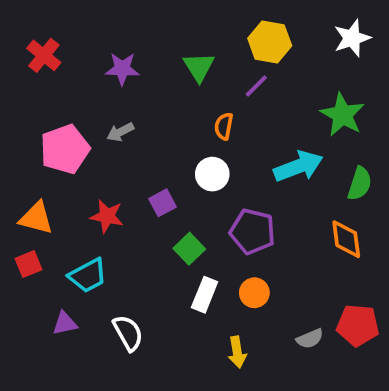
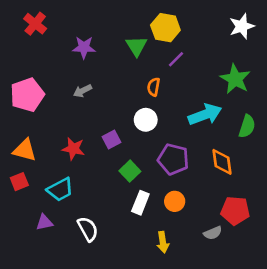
yellow hexagon: (270, 42) -> (165, 28), moved
red cross: (44, 55) -> (35, 24), moved
pink pentagon: (65, 149) -> (27, 95), moved
orange diamond: (346, 239) -> (222, 162), moved
red pentagon: (358, 325) -> (235, 211), moved

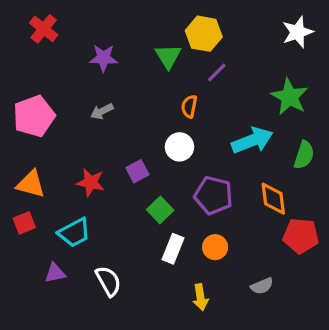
red pentagon: (235, 211) -> (301, 236), moved

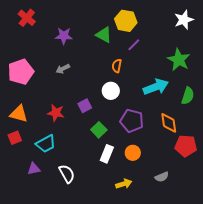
green triangle: (168, 56) -> (104, 35), turned -30
yellow arrow: (201, 297) -> (124, 184), turned -98

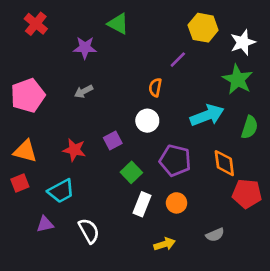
white star: (184, 20) -> (243, 42), moved
yellow hexagon: (126, 21) -> (203, 28), moved
green triangle: (104, 35) -> (118, 24), moved

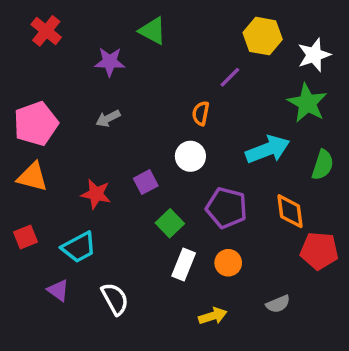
orange triangle: (25, 151) -> (32, 177), moved
purple triangle: (45, 224) -> (58, 290), turned 48

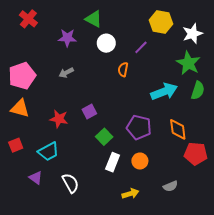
white circle: (190, 156) -> (106, 43), moved
green semicircle: (323, 165) -> (198, 90), moved

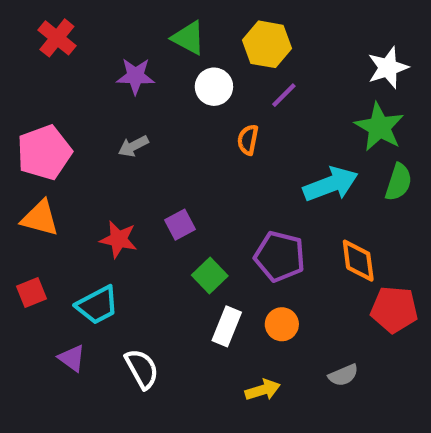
yellow hexagon: (161, 22) -> (267, 44), moved

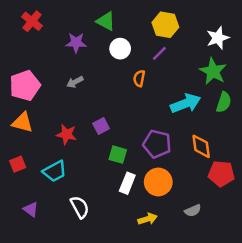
yellow hexagon: (267, 44) -> (165, 25), moved
green square: (210, 275) -> (118, 155), turned -30
orange circle: (282, 324) -> (158, 182), size x1.5
purple triangle: (72, 358) -> (31, 209), moved

